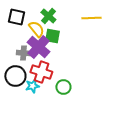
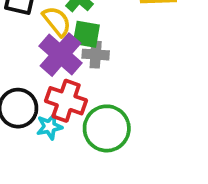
gray cross: (23, 53) -> (96, 55), moved
green circle: (63, 87) -> (107, 128), size x1.6

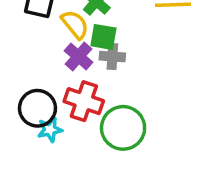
purple cross: (60, 55) -> (78, 57), size x0.7
cyan star: (49, 127) -> (50, 130), moved

